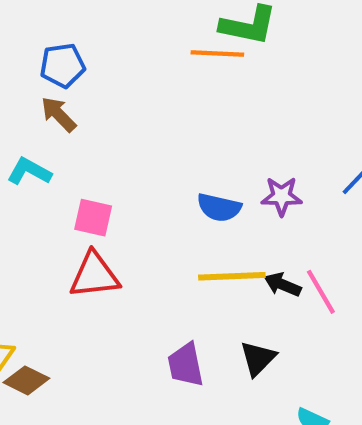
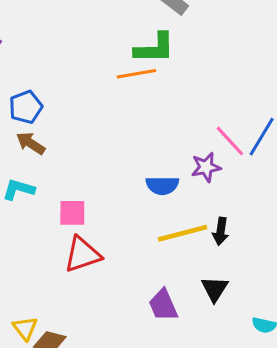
black arrow: (282, 285) -> (221, 231), turned -92
pink line: (321, 292) -> (230, 141), moved

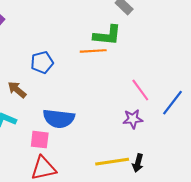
blue pentagon: (26, 107) -> (42, 62), moved
pink line: (230, 141) -> (140, 90), moved
blue semicircle: (162, 185) -> (59, 119), moved, size x1.4

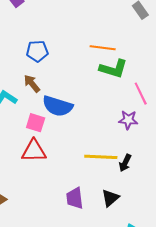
green L-shape: (107, 35) -> (113, 69), moved
blue pentagon: (42, 62) -> (37, 51), moved
brown arrow: (17, 90) -> (32, 84), moved

